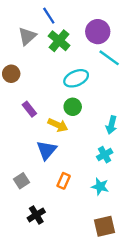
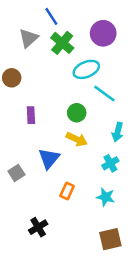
cyan line: (109, 58) -> (104, 93), moved
cyan ellipse: (76, 78) -> (86, 69), moved
purple rectangle: (29, 109) -> (31, 115), turned 35
yellow arrow: (58, 125) -> (77, 139), moved
gray square: (21, 181) -> (16, 173), moved

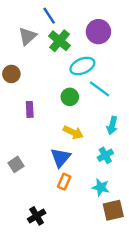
green circle: (77, 113) -> (70, 97), moved
blue triangle: (49, 158) -> (61, 158), moved
brown square: (110, 239) -> (113, 210), moved

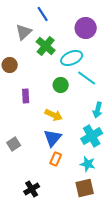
green cross: (59, 41) -> (46, 46), moved
yellow arrow: (73, 132) -> (54, 115), moved
cyan cross: (105, 155) -> (92, 136), size x1.5
brown square: (113, 210) -> (85, 188), moved

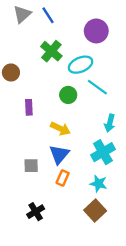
gray triangle: (24, 32) -> (22, 14), moved
gray square: (14, 144) -> (31, 166), moved, turned 32
brown square: (85, 188) -> (95, 211), turned -30

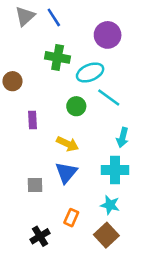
green cross: (51, 51) -> (58, 57), turned -30
cyan cross: (103, 152) -> (115, 170), turned 30
orange rectangle: (63, 178) -> (71, 218), moved

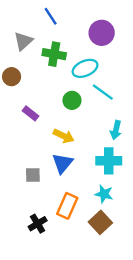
gray triangle: (25, 16) -> (23, 41), moved
purple rectangle: (33, 120) -> (30, 113), turned -49
orange rectangle: (71, 218) -> (67, 206), size x1.5

